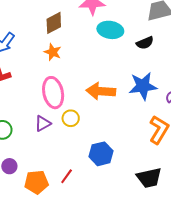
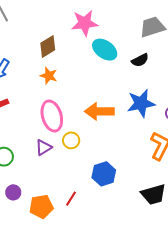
cyan ellipse: (110, 30) -> (105, 50), turned 30

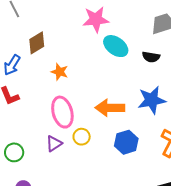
brown diamond: (48, 47) -> (37, 43), moved
black semicircle: (140, 60) -> (151, 57), turned 36
blue hexagon: (104, 174) -> (126, 142), moved

